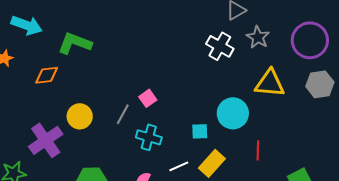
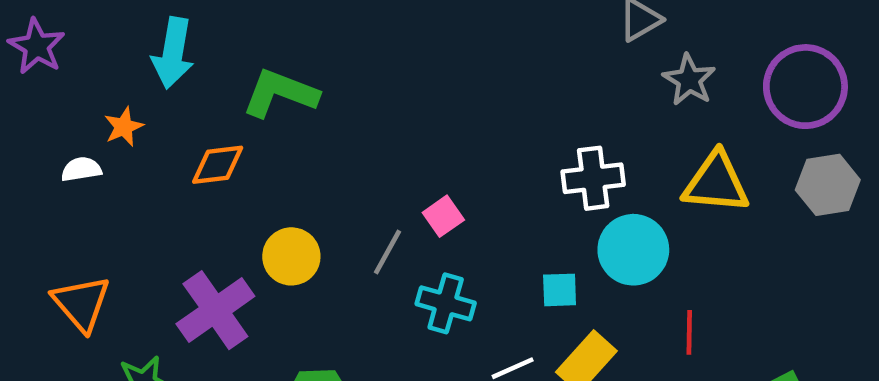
cyan arrow: (27, 25) -> (173, 53), turned 80
white cross: (220, 46) -> (593, 178), moved, turned -36

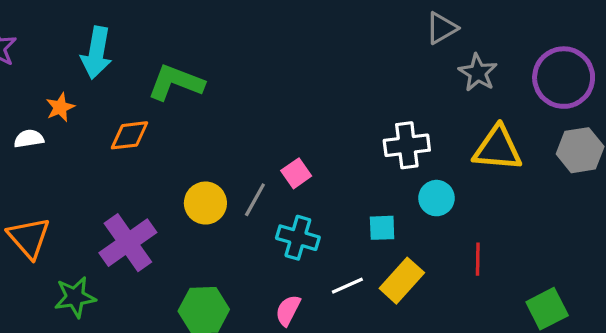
cyan circle: (633, 250) -> (437, 198), size x0.7
yellow circle: (291, 256) -> (205, 203), moved

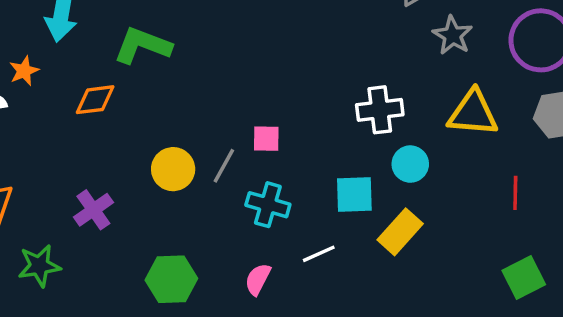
pink square: (296, 173) -> (266, 139), turned 36
cyan square: (382, 228) -> (354, 195), size x1.4
purple cross: (128, 243) -> (93, 210), size x0.7
red line: (478, 259) -> (515, 193), moved
yellow rectangle: (402, 281) -> (400, 232), moved

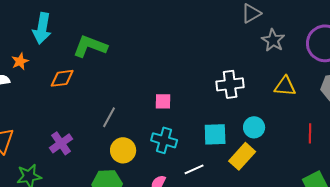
yellow triangle: (473, 113) -> (285, 86), size x0.7
cyan circle: (410, 164) -> (254, 127), moved
gray line: (224, 166) -> (109, 117), moved
yellow circle: (173, 169) -> (123, 150), moved

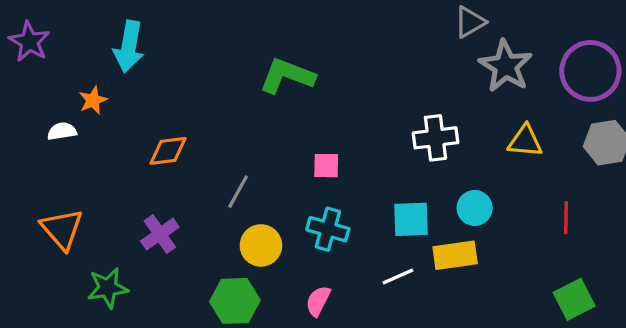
gray star: (273, 40) -> (506, 66), size x1.4
green L-shape: (90, 46) -> (287, 76), moved
orange diamond: (62, 78) -> (168, 151), moved
yellow rectangle: (242, 156) -> (455, 255), turned 40
white line: (194, 169) -> (398, 276), moved

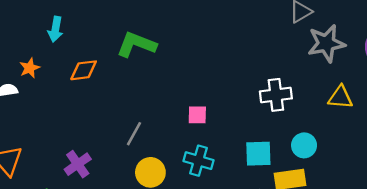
cyan arrow: (129, 46) -> (55, 29), size x0.7
gray star: (506, 66) -> (326, 43), turned 30
green L-shape: (287, 76) -> (136, 45), moved
orange diamond: (168, 151) -> (84, 70), moved

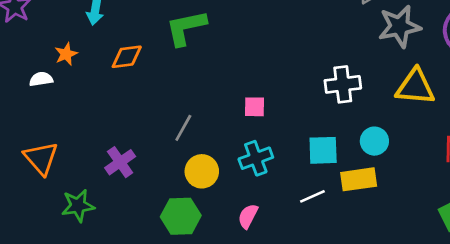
green L-shape: (136, 45) -> (186, 28), turned -33
yellow triangle: (340, 97) -> (415, 87), size x1.4
cyan cross: (198, 161) -> (256, 158), turned -36

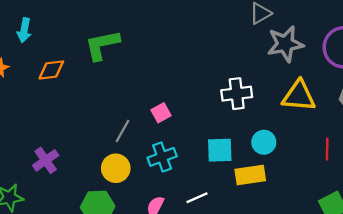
pink square: (255, 107) -> (161, 113), turned -30
gray line: (183, 128) -> (123, 131), moved
white line: (312, 196) -> (197, 198), moved

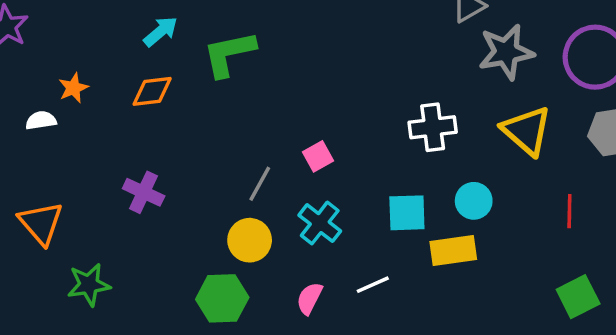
cyan arrow: (24, 30) -> (161, 31), moved, turned -140
yellow triangle: (299, 96) -> (527, 131), turned 36
cyan cross: (162, 157) -> (320, 223), turned -32
purple cross: (46, 160) -> (144, 192), moved, turned -30

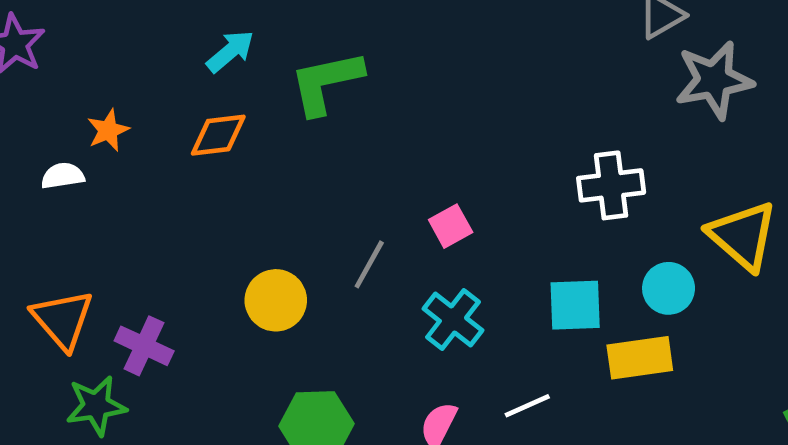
yellow triangle: (527, 131) -> (743, 236), moved
purple cross: (144, 192) -> (144, 346), moved
yellow circle: (250, 240) -> (276, 300), moved
green star: (89, 285) -> (96, 406), moved

